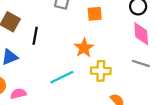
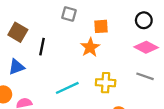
pink diamond: (141, 34) -> (146, 47), turned -60
orange star: (84, 48) -> (90, 47), moved

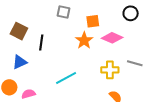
pink diamond: (146, 47) -> (112, 38), moved
yellow cross: (106, 83) -> (110, 70), moved

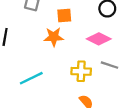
pink diamond: (112, 38) -> (99, 39), moved
orange star: (84, 40) -> (54, 37), turned 30

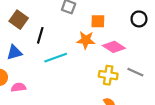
pink diamond: (99, 39) -> (114, 47), moved
cyan line: (31, 78) -> (56, 58), moved

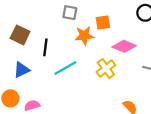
orange star: (86, 40) -> (84, 36), moved
yellow cross: (108, 75) -> (106, 69), moved, turned -36

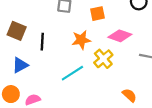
orange star: (84, 36) -> (81, 40), moved
cyan line: (65, 68) -> (72, 73), moved

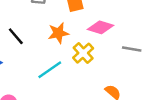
black line: (42, 42) -> (16, 36), turned -42

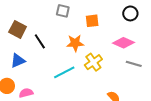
pink diamond: (101, 27) -> (124, 43), moved

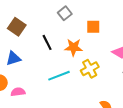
gray square: (63, 11) -> (65, 13), turned 32
black line: (40, 41) -> (47, 42), moved

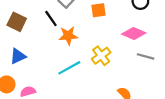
black line: (47, 42) -> (51, 18), moved
orange star: (73, 47) -> (68, 36), moved

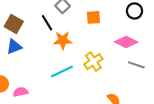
blue triangle: (18, 56) -> (14, 47), moved

